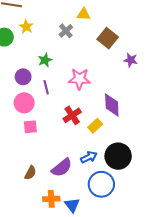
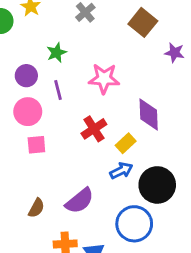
blue arrow: (89, 157) -> (121, 171), moved

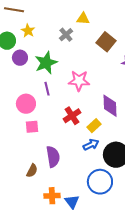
green star: (57, 53) -> (46, 63), size x1.6
purple circle: (26, 76) -> (20, 58), moved
purple semicircle: (80, 201) -> (53, 157), moved, turned -60

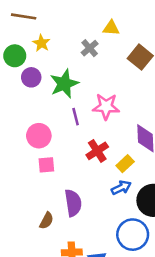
purple line: (47, 89) -> (76, 117), moved

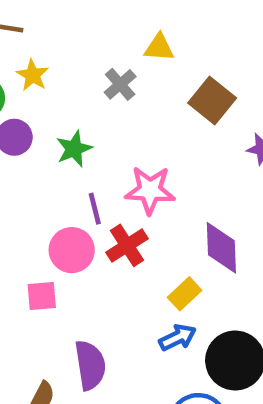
green star: (64, 84) -> (74, 149), size x0.7
pink circle: (39, 136) -> (72, 250), moved
red cross: (97, 151) -> (127, 245), moved

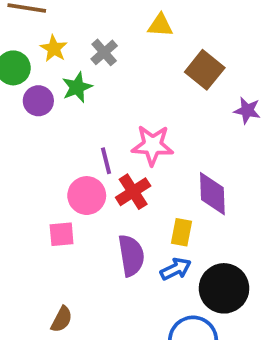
gray cross: (120, 84) -> (104, 52), moved
green star: (74, 149) -> (77, 87), moved
yellow rectangle: (185, 294) -> (181, 232), turned -36
purple semicircle: (90, 365) -> (131, 255), moved

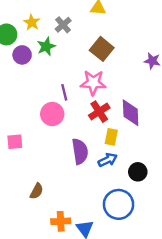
brown square: (205, 70) -> (102, 49), moved
red cross: (133, 192) -> (99, 112), moved
pink square: (62, 234) -> (15, 142), moved
black circle: (224, 288) -> (138, 172), size x0.6

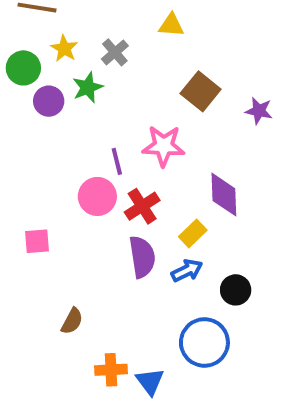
brown square: (102, 49) -> (201, 91), moved
red cross: (99, 112) -> (142, 206), moved
yellow rectangle: (111, 137) -> (193, 233), turned 35

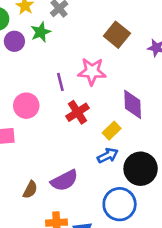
pink circle: (97, 196) -> (26, 106), moved
purple semicircle: (142, 257) -> (64, 181), moved, turned 72
black circle: (236, 290) -> (141, 169), size x1.6

